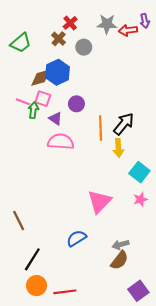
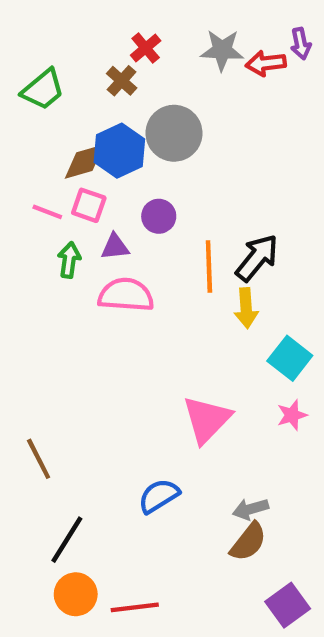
gray circle: (84, 47) -> (174, 133), moved, size x1.6
green arrow: (33, 110) -> (69, 260), moved
purple triangle: (55, 119) -> (115, 247), turned -40

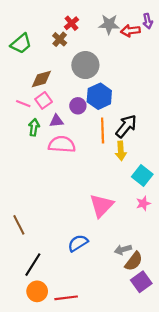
blue hexagon: (119, 151) -> (99, 96), moved
pink square: (89, 205) -> (44, 100), turned 35
brown semicircle: (248, 542) -> (134, 261), moved
purple square: (288, 605) -> (141, 282), moved

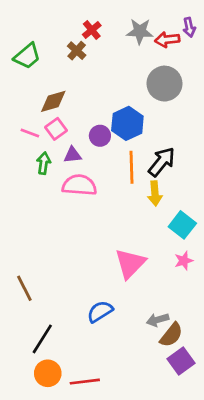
gray circle: (85, 65) -> (164, 84), moved

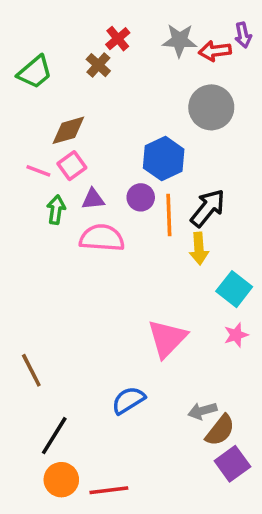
purple circle: (100, 136) -> (141, 197), moved

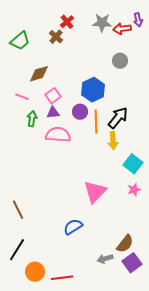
gray circle: (211, 107) -> (120, 61), size x0.6
pink square: (72, 166) -> (53, 96), moved
gray arrow: (202, 411) -> (105, 259), moved
black line: (54, 436) -> (17, 250), moved

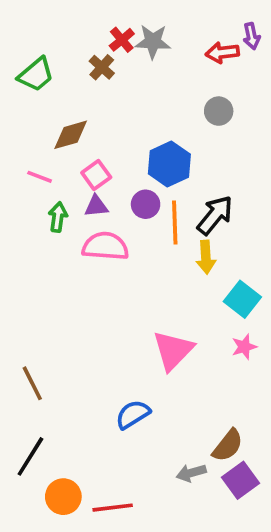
gray star: (102, 23) -> (153, 42), moved

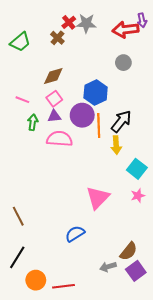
red arrow: (222, 53) -> (125, 30), size x1.4
brown diamond: (71, 135) -> (53, 76), moved
purple circle: (146, 204) -> (82, 115), size x1.5

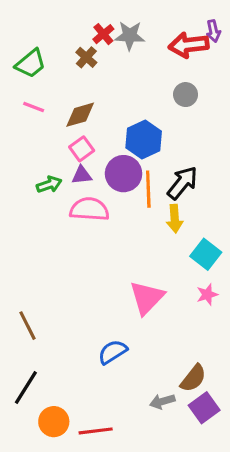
pink line: (22, 100) -> (34, 107), moved
green arrow: (33, 122) -> (49, 184), turned 63

